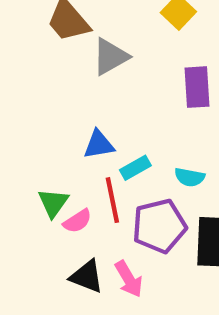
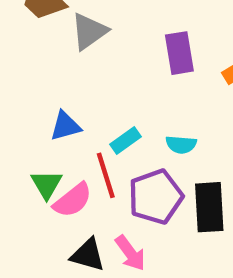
blue triangle: (99, 144) -> (65, 126), moved
pink semicircle: (77, 221) -> (73, 200), size x1.4

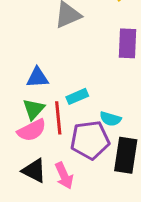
cyan semicircle: (181, 145) -> (110, 119), moved
green triangle: (47, 184) -> (34, 109), moved

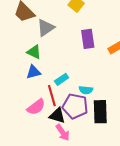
green triangle: (34, 109) -> (34, 52), moved, turned -35
purple pentagon: (90, 140) -> (75, 106), turned 30
black triangle: (34, 171) -> (57, 116), moved

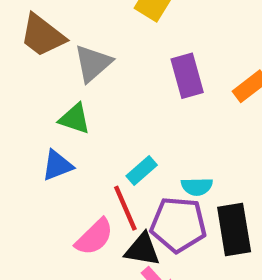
blue triangle: (33, 72) -> (57, 165), moved

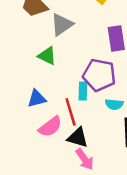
blue triangle: (57, 165) -> (37, 99), moved
cyan rectangle: (142, 170) -> (83, 91), turned -54
purple pentagon: (178, 225) -> (99, 75), moved

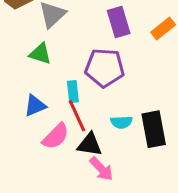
cyan rectangle: (83, 91) -> (73, 92), moved
cyan semicircle: (114, 104) -> (121, 122), moved

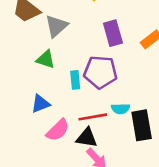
cyan rectangle: (73, 92) -> (75, 80), moved
red line: (77, 116) -> (93, 117), moved, turned -76
cyan semicircle: (121, 122) -> (121, 109), moved

